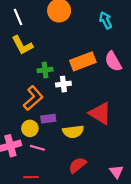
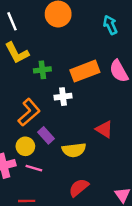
green cross: (45, 70) -> (42, 70), moved
red triangle: (100, 113) -> (104, 129), size x0.7
purple rectangle: (48, 119) -> (46, 135), turned 56

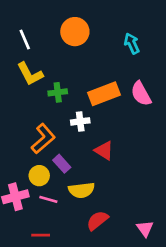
red triangle: (104, 129) -> (104, 151), moved
yellow semicircle: (74, 150) -> (82, 190), moved

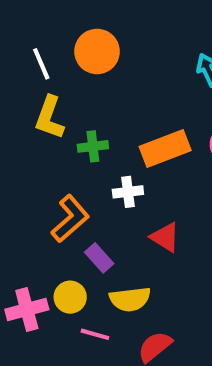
orange circle: (75, 32) -> (97, 51), moved
yellow L-shape: (30, 74) -> (50, 118), turned 48
yellow circle: (39, 176) -> (70, 297), moved
pink line: (48, 199) -> (95, 334), moved

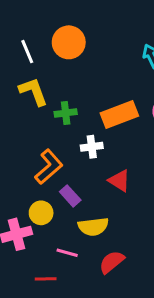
yellow L-shape: (50, 118) -> (33, 91), turned 140
yellow circle: (70, 297) -> (41, 213), moved

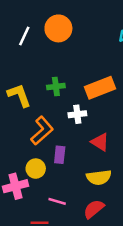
white line: (27, 52) -> (24, 36), turned 48
yellow L-shape: (33, 91) -> (19, 95), moved
purple rectangle: (70, 196) -> (60, 155), turned 48
yellow semicircle: (93, 227) -> (99, 177), moved

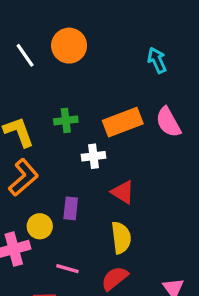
white line: (24, 36) -> (25, 55), turned -60
orange L-shape: (42, 131) -> (23, 177), moved
yellow semicircle: (99, 177) -> (121, 238), turned -90

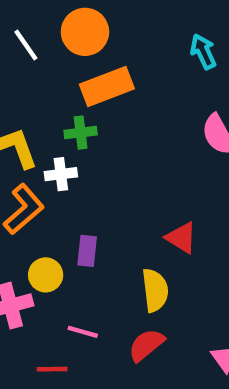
orange rectangle: (123, 122) -> (107, 87), moved
white cross: (93, 156) -> (61, 174), moved
red triangle: (123, 192) -> (181, 238), moved

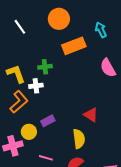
orange circle: (85, 32) -> (59, 19), moved
orange rectangle: (107, 87) -> (74, 46), moved
purple rectangle: (87, 251) -> (48, 121), turned 56

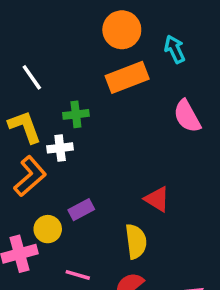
orange circle: (59, 19) -> (122, 30), moved
white line: (20, 27) -> (32, 77), moved

